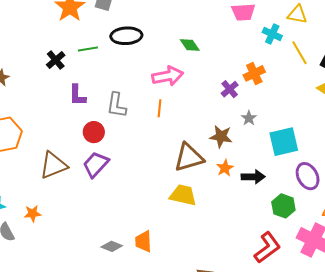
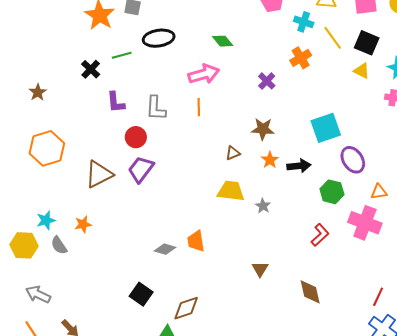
orange cross: (254, 73) -> (301, 58), moved
gray star: (249, 118) -> (263, 206), moved
brown triangle: (189, 157) -> (233, 153), size x0.5
red L-shape: (267, 248) -> (320, 235), size x0.7

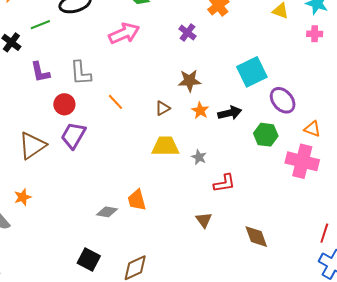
orange line: (199, 107) -> (116, 102), moved, turned -36
orange triangle: (379, 192) -> (312, 129), turned 36
red L-shape: (320, 235) -> (224, 183), moved, turned 40

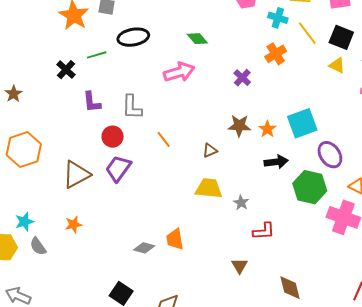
orange star: (200, 111) -> (267, 129), moved
green hexagon: (266, 135) -> (310, 187), size x1.4
orange star: (23, 197) -> (74, 224), moved

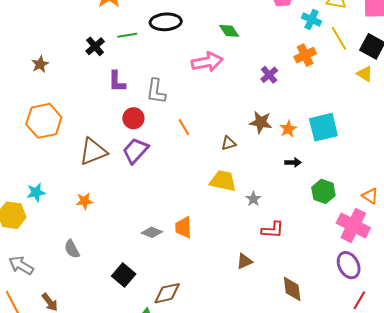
purple ellipse: (330, 155) -> (349, 265), moved
black arrow: (276, 162) -> (293, 162), size x0.7
green hexagon: (310, 187) -> (323, 191), size x0.7
gray semicircle: (38, 246) -> (72, 249), moved
brown triangle: (239, 266) -> (244, 261), turned 30

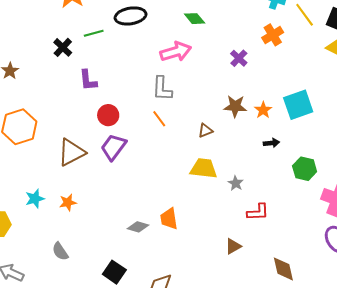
gray L-shape: (156, 91) -> (162, 89), moved
cyan star: (36, 192) -> (35, 199), moved

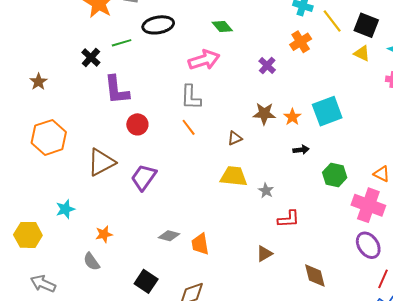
purple L-shape: (88, 80) -> (117, 90), size x1.4
purple trapezoid: (113, 147) -> (144, 177), moved
orange star: (68, 202) -> (104, 234), moved
orange trapezoid: (169, 219) -> (200, 244), moved

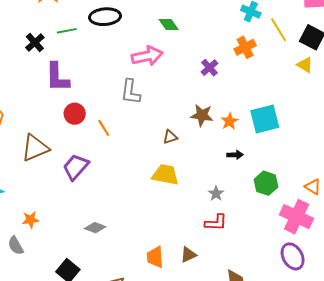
orange line: (189, 127) -> (104, 128), moved
gray star: (266, 191) -> (216, 194), moved
orange trapezoid: (200, 244) -> (155, 257), moved

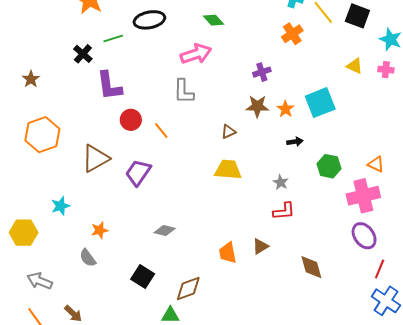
yellow triangle: (305, 65) -> (355, 66), moved
purple cross: (209, 68) -> (262, 72), moved, turned 30
pink cross: (297, 217) -> (363, 196), turned -32

